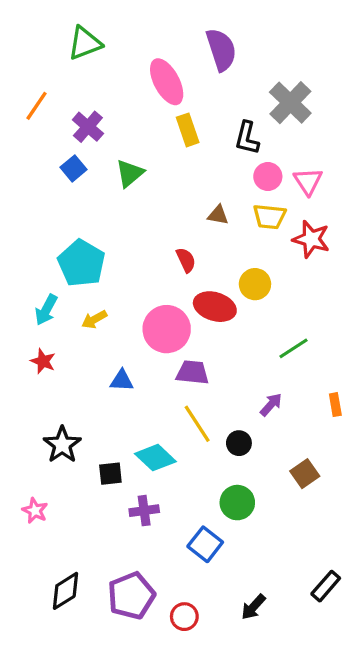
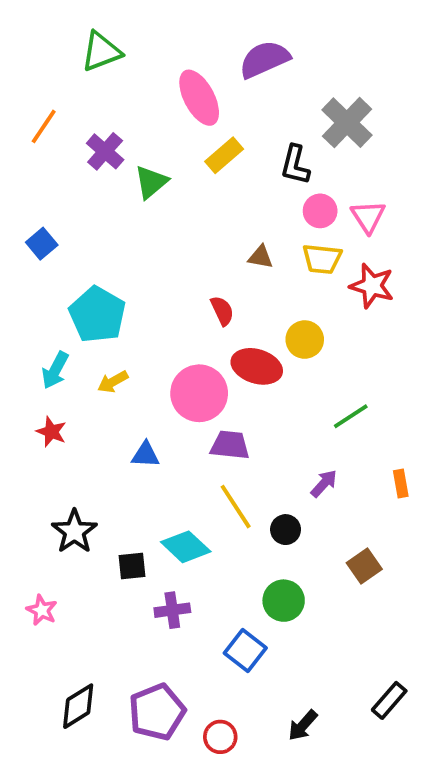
purple semicircle: (221, 50) -> (264, 59), turned -96
yellow rectangle: (188, 130) -> (224, 155), turned 68
blue square: (73, 168) -> (42, 244), moved
green triangle: (130, 173) -> (151, 182), moved

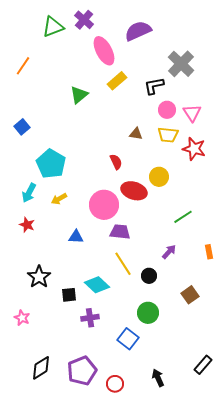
purple cross: (105, 151) -> (84, 20), moved
black L-shape: (295, 165) -> (154, 86), turned 65
black arrow: (303, 725) -> (158, 378), turned 114

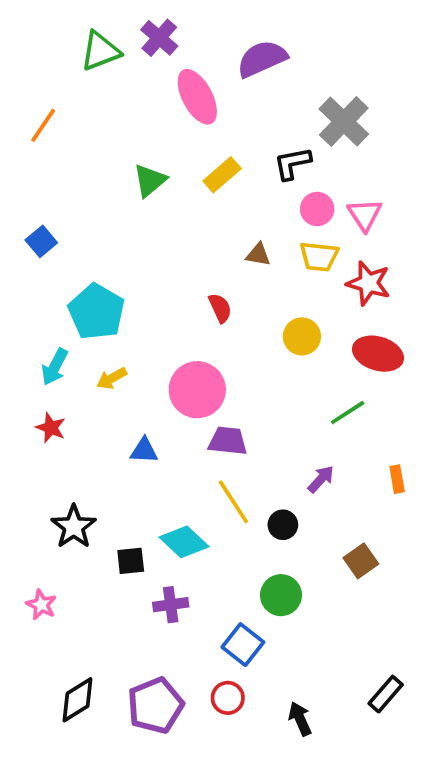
yellow rectangle: (117, 81) -> (222, 175), moved
red ellipse: (134, 191) -> (378, 354), moved
red circle: (115, 384) -> (228, 698), moved

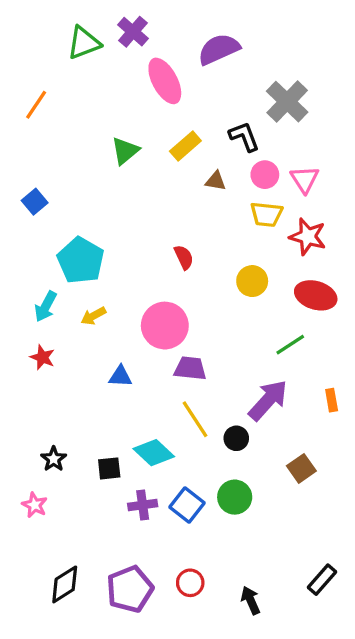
black L-shape: (292, 163) -> (244, 137), turned 80
brown triangle: (258, 255) -> (216, 181), moved
purple arrow: (321, 479) -> (268, 400), size x1.8
black star: (74, 527) -> (54, 459), moved, size x0.7
blue square: (243, 645) -> (187, 505), moved

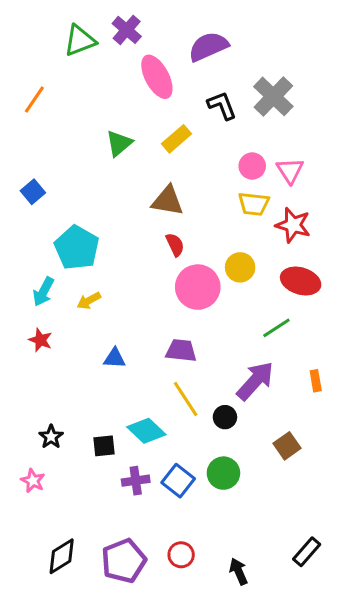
black L-shape: (244, 137) -> (222, 106), moved
brown triangle: (216, 181) -> (167, 201), moved, size x1.6
pink circle: (165, 326) -> (198, 287), moved

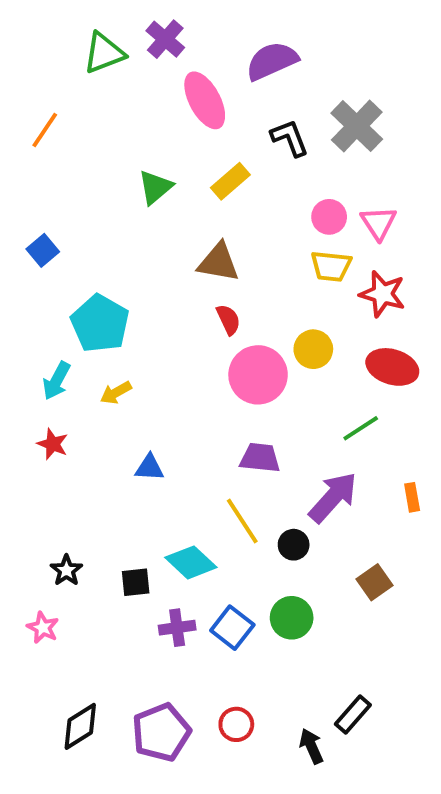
purple trapezoid: (181, 351) -> (260, 458), moved
black rectangle: (307, 552) -> (353, 715), moved

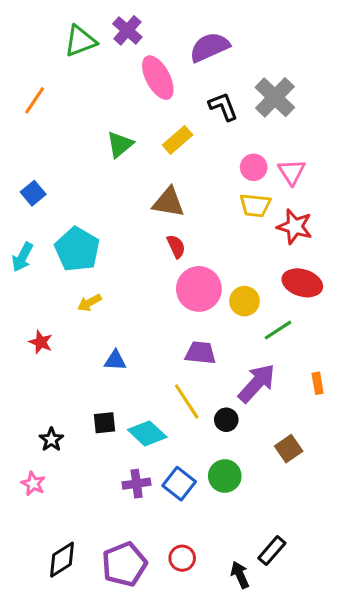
yellow circle: (313, 349) -> (245, 301), moved
cyan arrow: (57, 381) -> (22, 257), moved
black square: (136, 582) -> (105, 423), moved

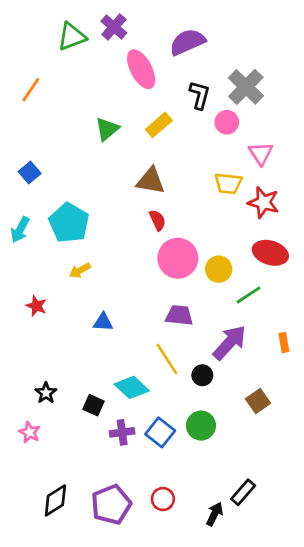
black L-shape: (223, 106) -> (200, 95), turned 36
pink circle: (254, 167) -> (227, 122), moved
black square: (105, 423) -> (94, 405), moved, turned 30
black arrow: (240, 575) -> (215, 514), turned 50

